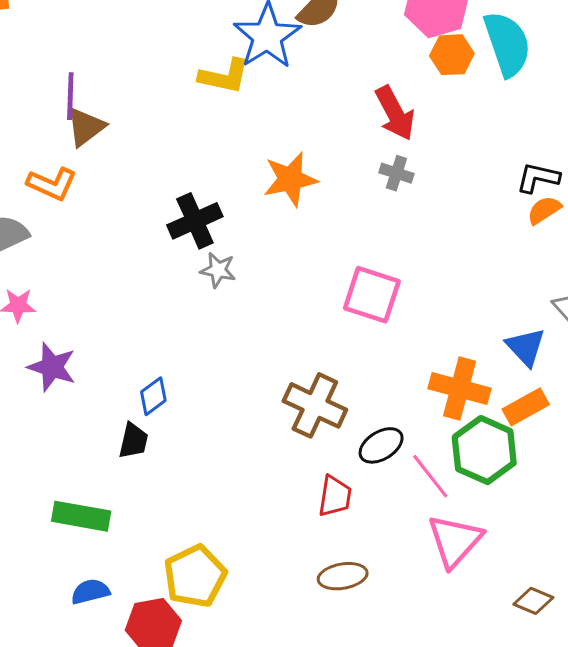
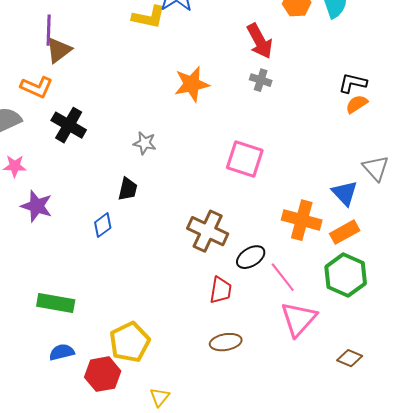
black cross: (195, 221) -> (69, 125), moved, turned -36
black trapezoid: (133, 441) -> (128, 189), moved
green hexagon: (484, 450) -> (346, 275), moved

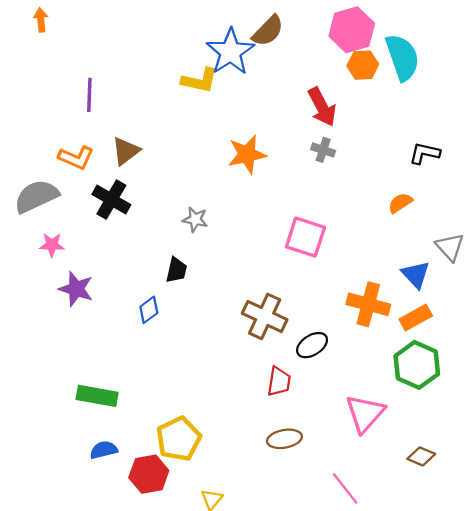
brown triangle: (59, 50) -> (126, 151), moved
orange semicircle: (357, 104) -> (400, 203), moved
pink line: (283, 277) -> (345, 488), moved

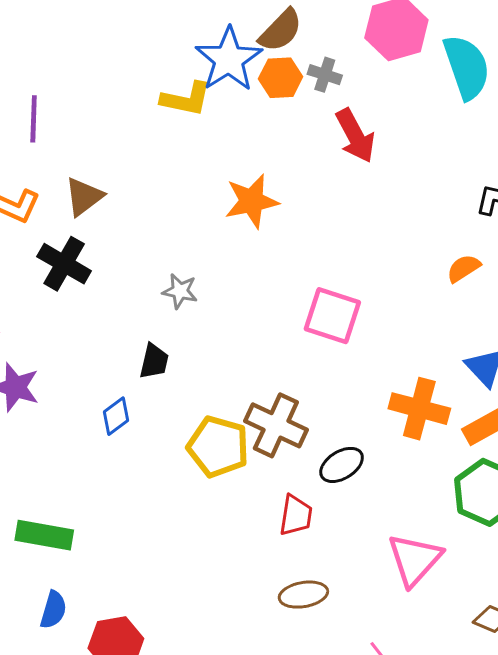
orange hexagon: (363, 65) -> (281, 78), moved
gray cross: (323, 150) -> (325, 75), moved
yellow pentagon: (179, 439) -> (218, 447), moved, turned -30
blue semicircle: (104, 450) -> (53, 610), turned 120

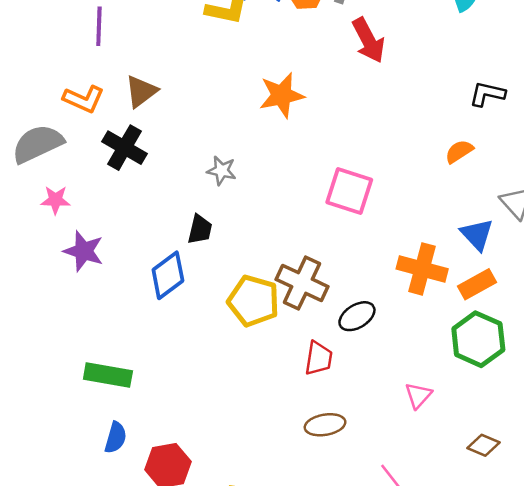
blue diamond: (116, 416) -> (168, 275), size x1.5
pink triangle: (415, 559) -> (418, 395), size x0.6

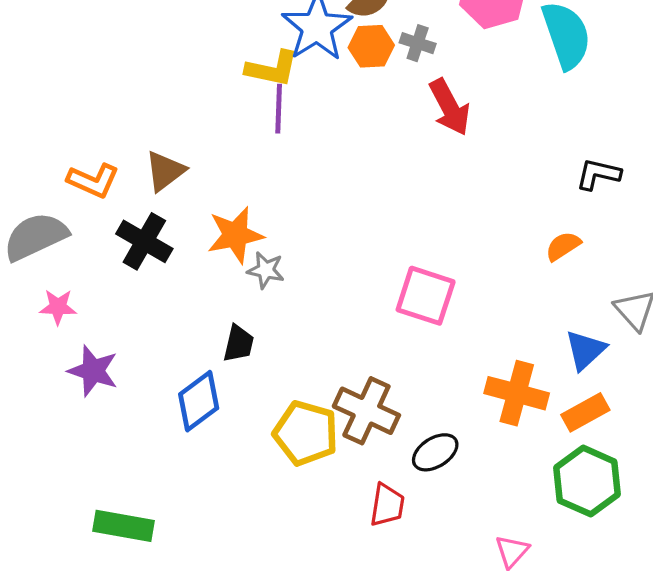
purple line: (99, 26) -> (279, 109), moved
orange star: (282, 95) -> (235, 235), moved
blue triangle: (477, 234) -> (585, 350), turned 30

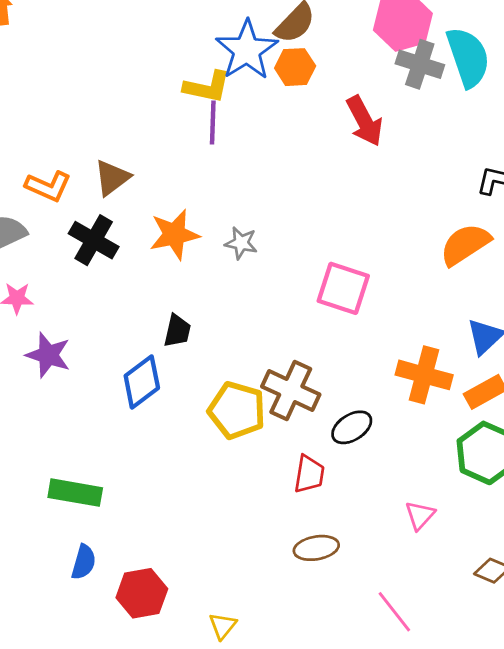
gray cross: (418, 43) -> (420, 64), moved, size x1.5
orange semicircle: (563, 246) -> (465, 244), size x1.6
gray star: (266, 270) -> (241, 243), moved

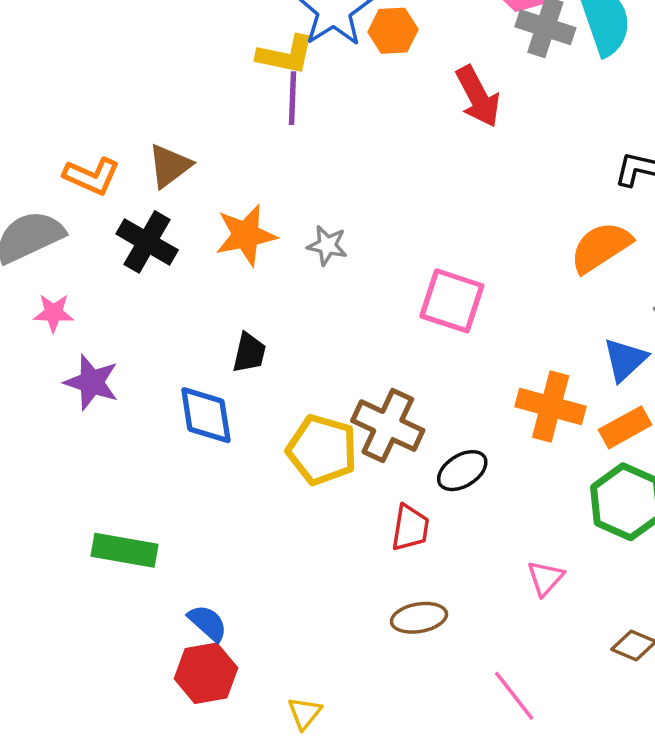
blue diamond: (142, 382) -> (206, 415), turned -62
blue semicircle: (84, 562) -> (208, 623), moved, turned -64

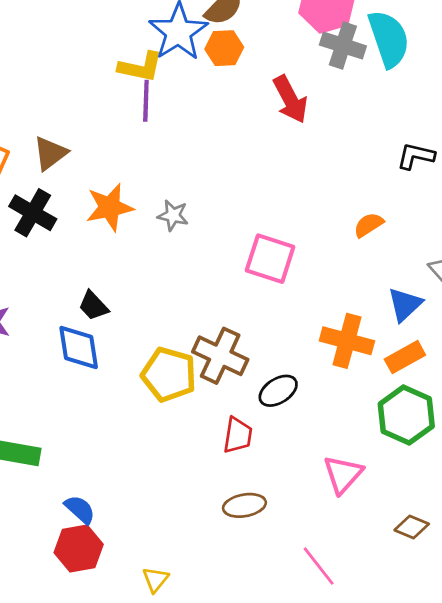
orange semicircle: (601, 247) -> (369, 225), moved, size x0.6
black trapezoid: (249, 353) -> (93, 306), moved, turned 124
pink triangle: (545, 578) -> (343, 474), size x1.4

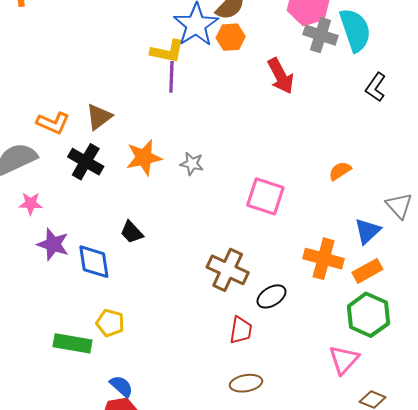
black L-shape: (416, 156) -> (376, 87), moved, turned -68
blue diamond: (79, 348) -> (94, 262), moved
yellow pentagon: (169, 375) -> (110, 323), moved, size x0.7
pink triangle: (343, 474) -> (344, 360), moved

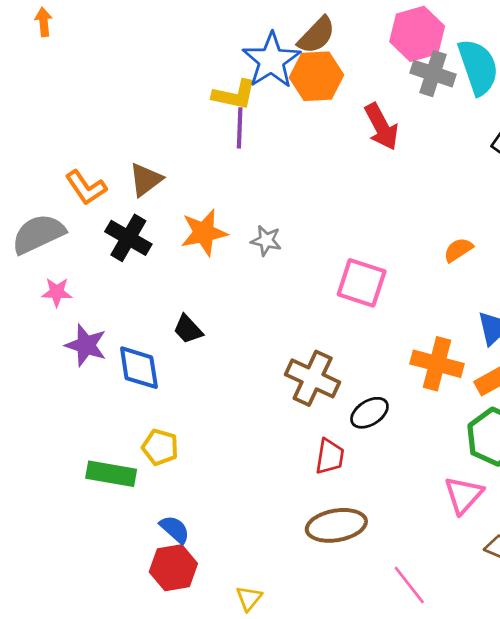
orange hexagon: (231, 37) -> (316, 76), size x1.4
orange L-shape: (53, 123) -> (86, 188), turned 32
brown ellipse: (246, 383) -> (336, 525), size x1.4

